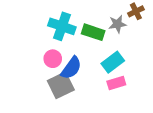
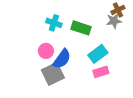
gray star: (117, 24) -> (114, 21), moved
cyan cross: (62, 26) -> (54, 23), size x0.7

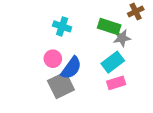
gray star: (114, 21) -> (122, 38), moved
green rectangle: (81, 28) -> (109, 26), moved

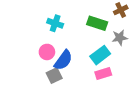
gray star: (122, 38) -> (120, 38), moved
gray square: (61, 85) -> (54, 76), size x0.7

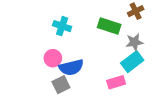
cyan rectangle: (100, 55) -> (132, 62), moved
blue semicircle: (63, 60) -> (71, 67), turned 40

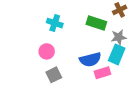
cyan rectangle: (132, 62) -> (117, 54), turned -30
blue semicircle: (71, 67) -> (90, 60), moved

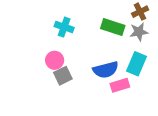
gray star: (119, 37) -> (139, 32), moved
gray square: (54, 75) -> (63, 76), moved

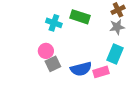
green rectangle: (113, 27) -> (80, 17), moved
blue semicircle: (106, 70) -> (81, 69), moved

